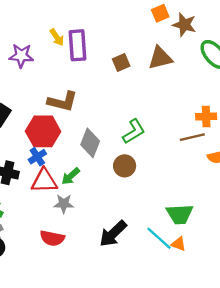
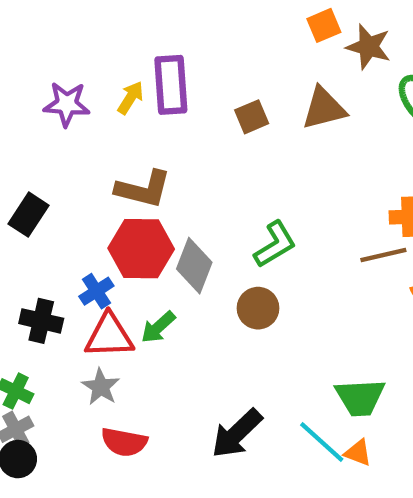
yellow arrow: (57, 37) -> (130, 98), moved, turned -114
red hexagon: (43, 131) -> (141, 249), moved
gray star: (64, 204) -> (101, 387), moved, turned 30

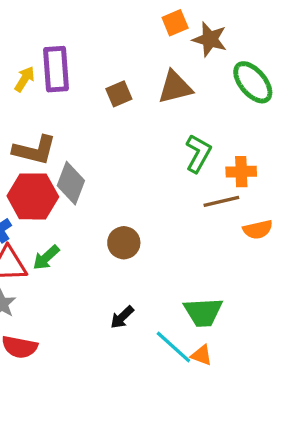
green L-shape: (275, 244) -> (198, 153), moved, turned -30
gray diamond: (194, 266) -> (71, 183), moved
black arrow: (237, 434) -> (122, 317), moved, size x0.6

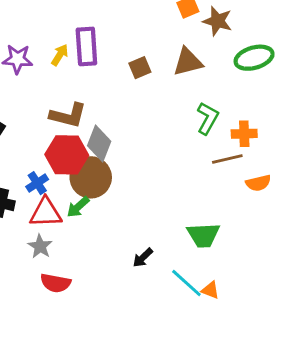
green ellipse: (253, 82) -> (254, 58), turned -66
brown circle: (124, 243) -> (91, 177), moved, size x1.5
green trapezoid: (203, 312) -> (203, 235), moved

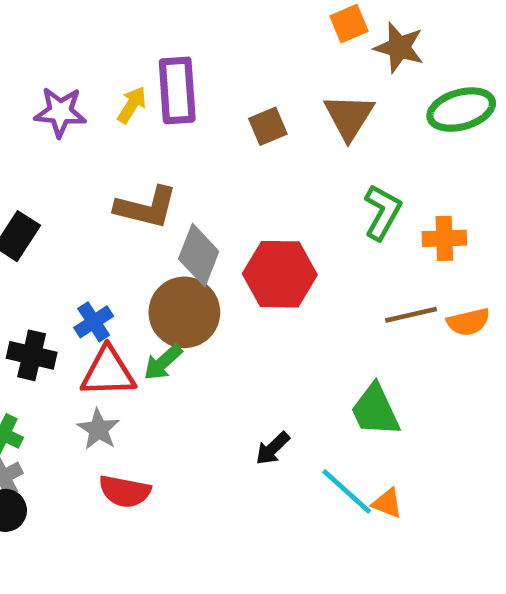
brown triangle: (188, 62) -> (349, 117), turned -44
red hexagon: (67, 155) -> (280, 274), moved
brown line: (227, 159) -> (411, 315), moved
green trapezoid: (203, 235) -> (375, 410), turned 68

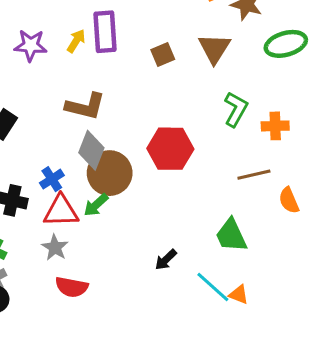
gray diamond: (199, 255) -> (91, 150), moved
orange semicircle: (468, 322) -> (289, 200), moved, turned 80

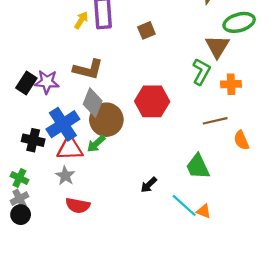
purple star: (31, 45) -> (47, 82), moved
brown triangle: (214, 48) -> (217, 46), moved
blue cross: (52, 179) -> (63, 124), size x1.8

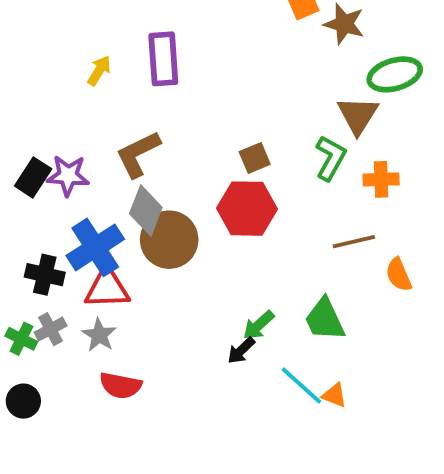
yellow arrow: (81, 20) -> (99, 71), moved
brown square: (146, 30) -> (255, 158), moved
brown L-shape: (88, 69) -> (138, 154), turned 140
green arrow: (96, 144) -> (259, 325), moved
gray cross: (19, 199) -> (51, 329), moved

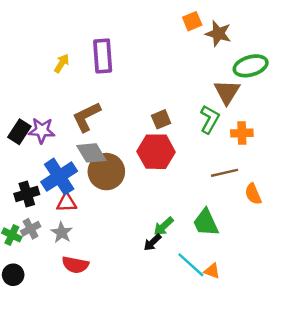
gray diamond: (146, 211) -> (91, 153), turned -52
black cross: (45, 275) -> (27, 194), turned -30
red triangle: (107, 288) -> (67, 203), size x0.7

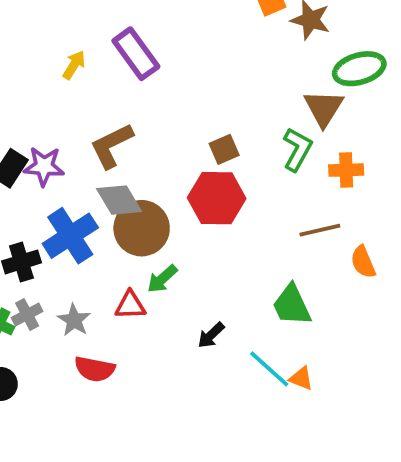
purple rectangle: (103, 56) -> (136, 54), turned -32
red triangle: (67, 203) -> (130, 305), moved
green arrow: (164, 226) -> (162, 279), moved

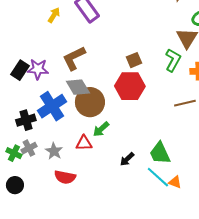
green trapezoid: (292, 305) -> (160, 153), moved

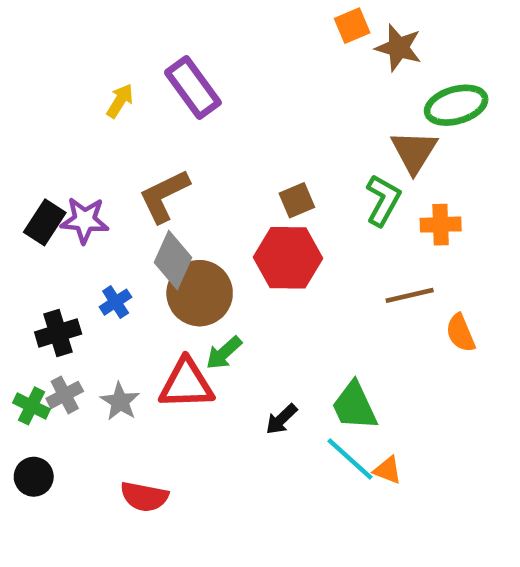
gray diamond: (78, 87) -> (173, 260), turned 55
blue cross: (52, 106) -> (116, 302), size x0.5
red triangle: (84, 143) -> (186, 384), size x1.5
red semicircle: (65, 177) -> (144, 497), moved

